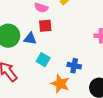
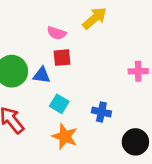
orange star: (60, 84) -> (65, 136), moved

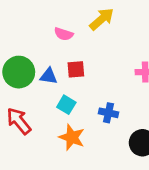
red square: (62, 58) -> (76, 69), moved

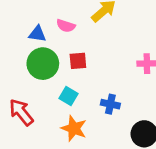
green circle: (19, 72) -> (43, 64), moved
blue triangle: (49, 76) -> (37, 34), moved

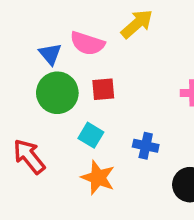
pink semicircle: (66, 26) -> (87, 43), size x1.4
blue triangle: (37, 34) -> (50, 54), turned 42

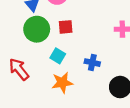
orange star: (98, 178) -> (62, 83), turned -30

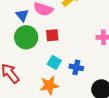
cyan square: (58, 56) -> (54, 62), moved

